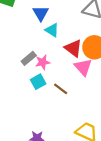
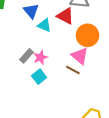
red triangle: (73, 48) -> (65, 16), moved
brown line: (61, 89) -> (73, 70), moved

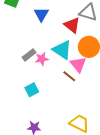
cyan triangle: (44, 25) -> (62, 50), moved, size x1.5
cyan square: (39, 77) -> (32, 90), moved

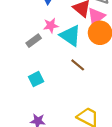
pink star: (42, 59) -> (51, 26), moved
pink triangle: (78, 64) -> (96, 16), moved, turned 30

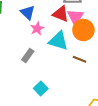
pink star: (51, 26) -> (37, 29), moved
brown line: (78, 65) -> (80, 59), moved

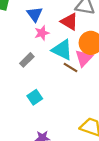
pink triangle: (75, 17) -> (84, 58), moved
brown line: (80, 59) -> (70, 68), moved

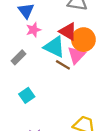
red triangle: (69, 22) -> (68, 31), moved

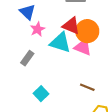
pink triangle: (77, 55) -> (83, 47), turned -42
brown line: (63, 65) -> (87, 87), moved

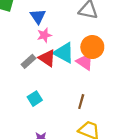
red triangle: (71, 26) -> (47, 58), moved
brown line: (87, 87) -> (81, 102), turned 72

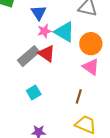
cyan triangle: (64, 53) -> (64, 32), moved
gray rectangle: (29, 61) -> (28, 56), size x1.5
pink triangle: (85, 62) -> (91, 67), moved

